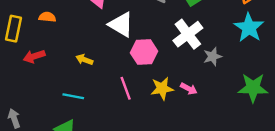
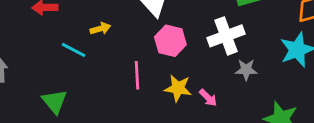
yellow arrow: (84, 60) -> (100, 29), turned 126
cyan line: (73, 96) -> (74, 50), moved

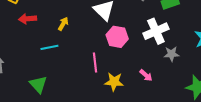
yellow arrow: (100, 29) -> (63, 24), moved, turned -40
cyan line: (74, 50) -> (49, 47), turned -36
yellow star: (178, 88) -> (114, 82), moved

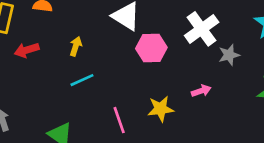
cyan line: (49, 47) -> (82, 80), moved
pink line: (95, 63) -> (119, 120), moved
pink arrow: (146, 75) -> (201, 91), turned -48

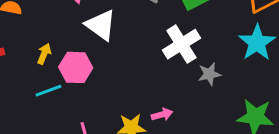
pink hexagon: (151, 48) -> (76, 67), moved
pink arrow: (201, 91) -> (162, 114), moved

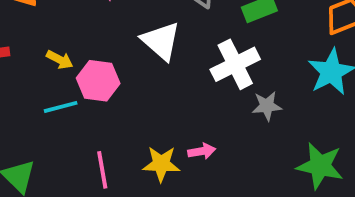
white triangle: (101, 25) -> (161, 41), moved
yellow arrow: (44, 54) -> (60, 60), turned 90

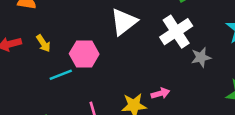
white triangle: (161, 41) -> (124, 22), turned 48
yellow arrow: (60, 60) -> (43, 43), moved, turned 36

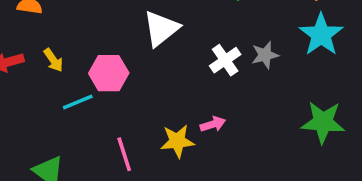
white cross: (176, 32) -> (225, 60), moved, size x0.7
gray star: (201, 57) -> (265, 55), moved

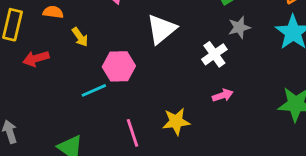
gray star: (265, 55) -> (239, 27), moved
yellow arrow: (53, 60) -> (80, 37), moved
pink arrow: (213, 124) -> (223, 95), moved

